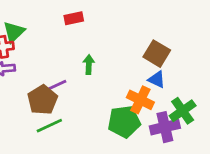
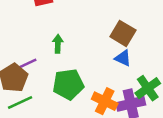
orange cross: (140, 100) -> (105, 101), moved
green pentagon: (124, 122) -> (68, 84), moved

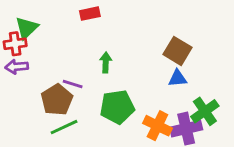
blue triangle: (123, 58) -> (178, 78), turned -30
purple line: (28, 63) -> (73, 84), turned 42

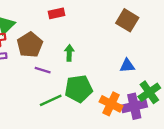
brown square: (178, 51) -> (127, 20), moved
brown pentagon: (57, 100) -> (30, 45), moved
green line: (64, 127) -> (51, 100), moved

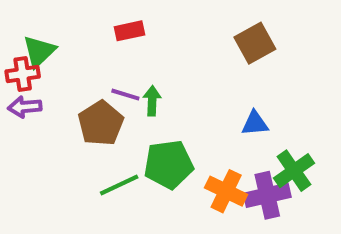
brown square: (127, 20) -> (255, 43), turned 30
brown pentagon: (30, 45) -> (101, 123), moved
purple line: (43, 70) -> (125, 95), moved

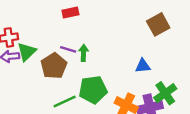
brown square: (255, 43) -> (158, 24), moved
green triangle: (39, 51) -> (27, 52), moved

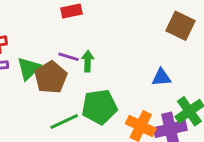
brown square: (158, 24) -> (181, 26), turned -35
green triangle: (27, 52) -> (29, 68), moved

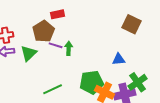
brown pentagon: (51, 77) -> (44, 31), moved
green pentagon: (99, 107) -> (92, 82), moved

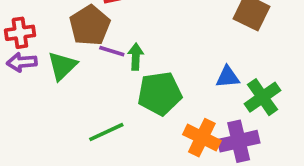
green pentagon: (92, 82) -> (160, 93), moved
green cross: (138, 82) -> (263, 97), moved

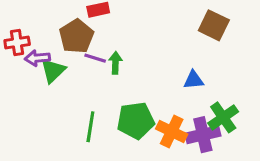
purple arrow: (22, 62) -> (37, 58), moved
green pentagon: (160, 93) -> (136, 121), moved
green cross: (263, 97) -> (223, 117), moved
green line: (106, 132) -> (90, 127), turned -56

